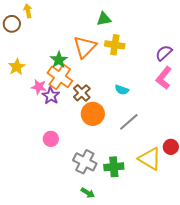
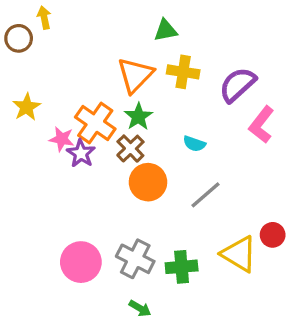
purple semicircle: (164, 53) -> (237, 85), moved, size x1.4
green star: (59, 60) -> (138, 117), moved
pink circle: (51, 139) -> (81, 262), moved, size x1.6

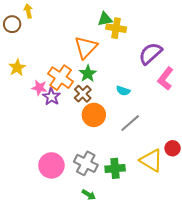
yellow cross: (183, 72) -> (116, 28), moved

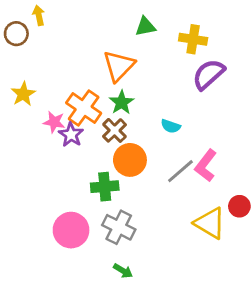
yellow cross: (116, 28) -> (193, 39), moved
pink L-shape: (165, 79) -> (206, 166), moved
green cross: (115, 168) -> (105, 187), moved

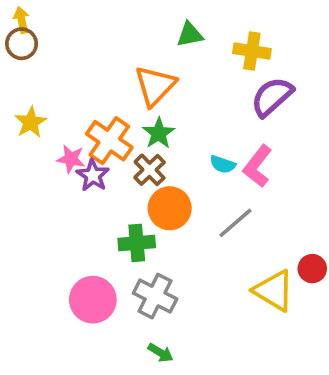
yellow arrow: (39, 15) -> (22, 20), moved
pink L-shape: (206, 166) -> (257, 166), moved

